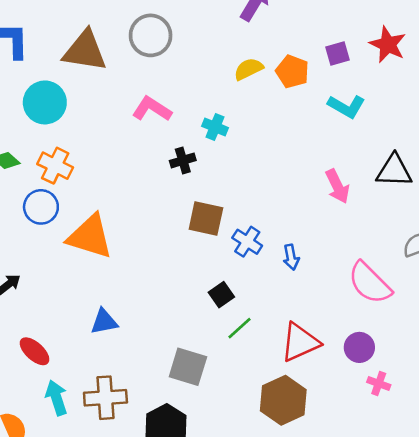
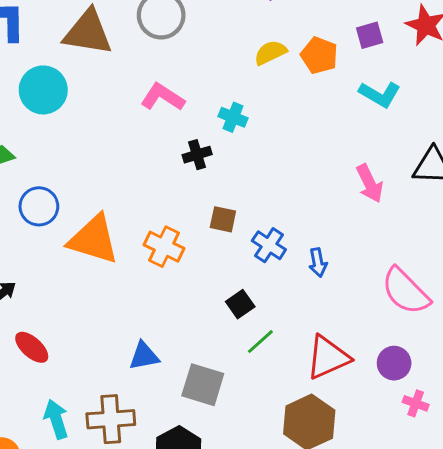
orange cross: (55, 166) -> (164, 247), moved
brown square: (206, 218) -> (223, 219), size x0.7
blue triangle: (104, 322) -> (144, 356), moved
red ellipse: (35, 351) -> (32, 347), moved

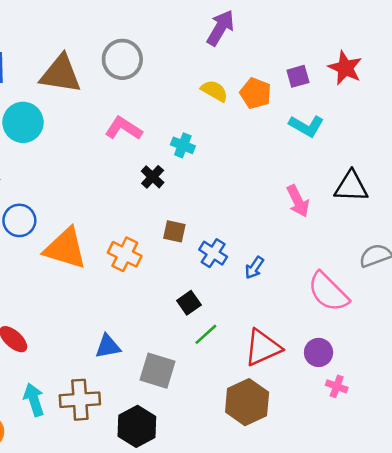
yellow semicircle: (270, 53) -> (214, 91), turned 56
black cross: (197, 155) -> (153, 177), turned -30
blue arrow: (318, 262) -> (254, 268), turned 45

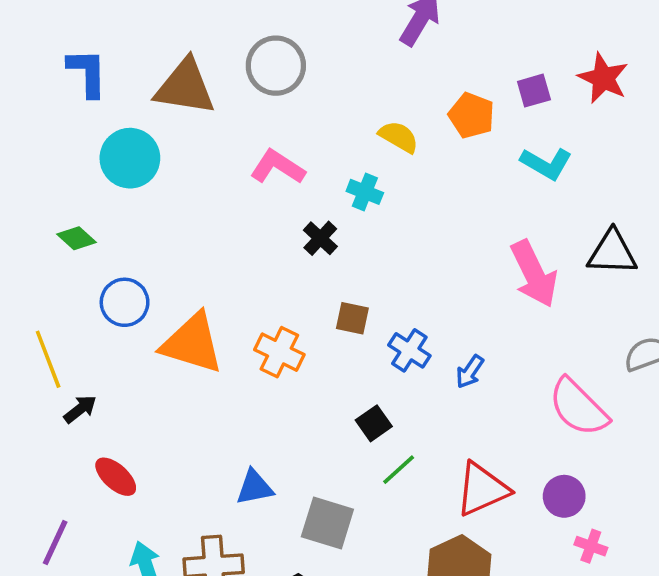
yellow semicircle: (214, 91) -> (399, 137), moved
pink arrow: (298, 201) -> (534, 274), size x1.4

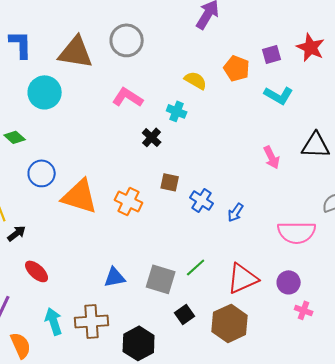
pink arrow: (534, 274) -> (272, 157), size x0.6
pink semicircle: (578, 407) -> (297, 232), turned -45
black square: (374, 423) -> (185, 314), moved
gray square: (327, 523) -> (161, 279), moved

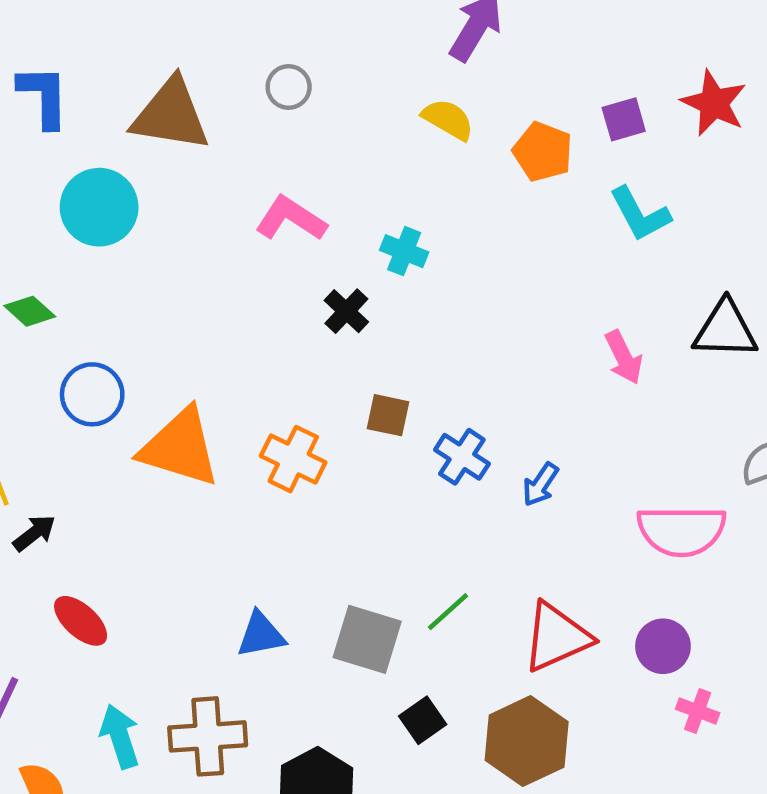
gray circle: (127, 40) -> (289, 87), size x0.6
yellow semicircle: (196, 80) -> (448, 119), moved
cyan L-shape: (279, 95) -> (640, 214), turned 32

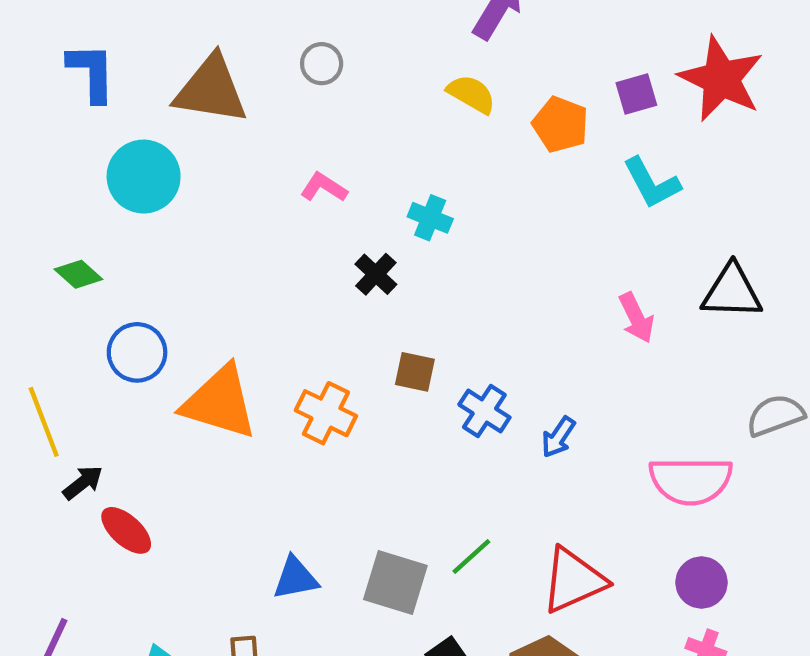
red star: (714, 103) -> (721, 79), size x1.4
pink L-shape: (291, 219) -> (324, 187), size x0.7
red ellipse: (81, 621) -> (126, 530), moved
purple circle: (663, 646) -> (702, 583), moved

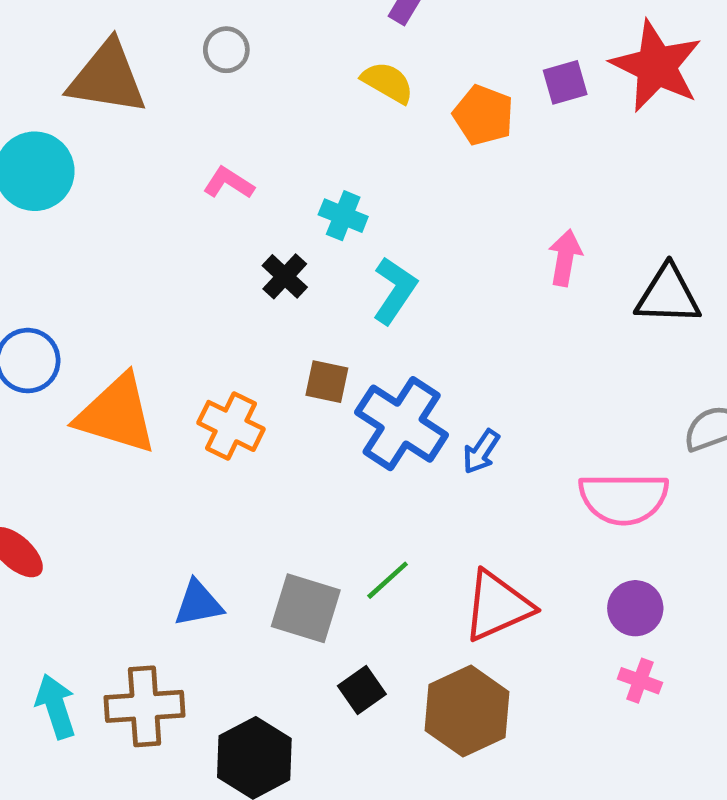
cyan L-shape: (652, 183) -> (395, 290), moved, turned -118
pink arrow: (636, 318) -> (565, 258), moved, turned -144
blue cross: (484, 411) -> (402, 424), size x1.6

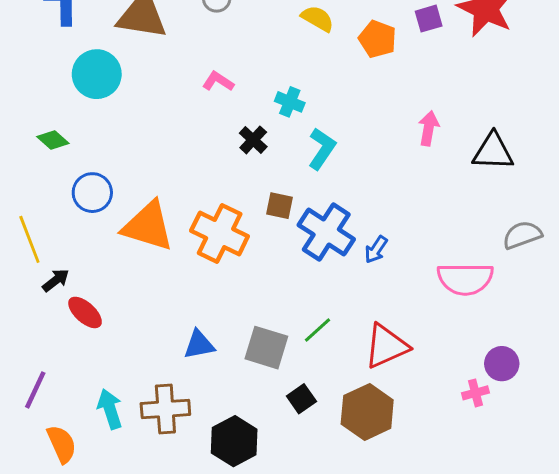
orange cross: (231, 426) -> (220, 234), size x1.4
purple circle: (635, 608) -> (502, 364), moved
pink cross: (640, 681) -> (475, 393), turned -35

